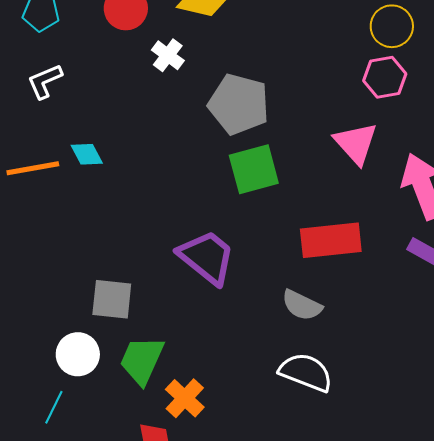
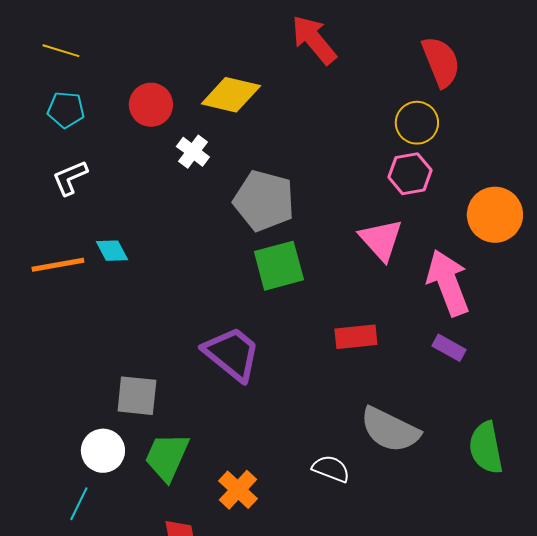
red rectangle: (331, 240) -> (356, 337), size x0.7
gray semicircle: (302, 305) -> (390, 430), moved, size x1.5
white semicircle: (306, 372) -> (331, 469), size x0.7
orange cross: (185, 398) -> (238, 490), moved

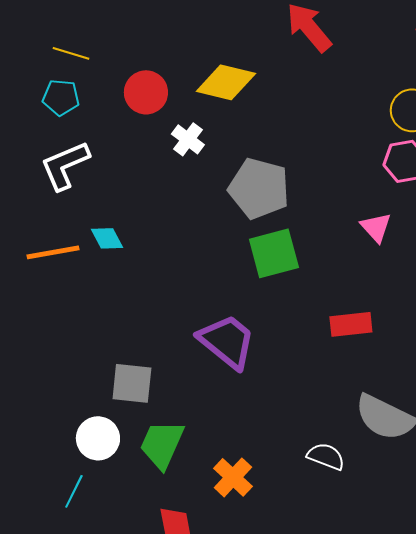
yellow line: (61, 51) -> (71, 53), moved
white L-shape: (70, 178) -> (65, 165), size x1.4
pink triangle: (381, 240) -> (376, 227), size x0.7

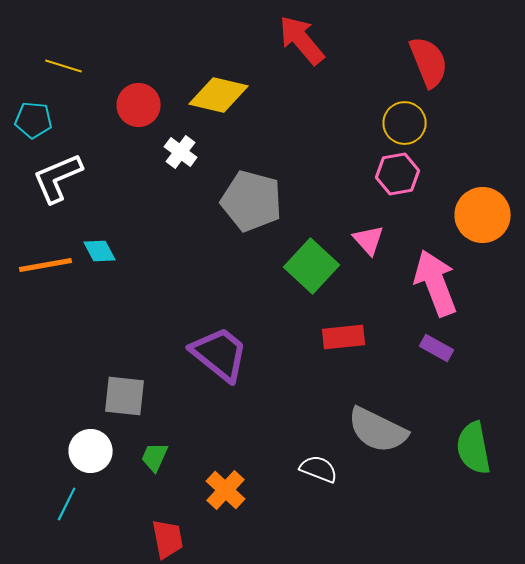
cyan pentagon: (61, 97) -> (34, 120), moved
green square: (274, 253) -> (312, 266), moved, turned -32
green trapezoid: (162, 444) -> (155, 457), size x0.6

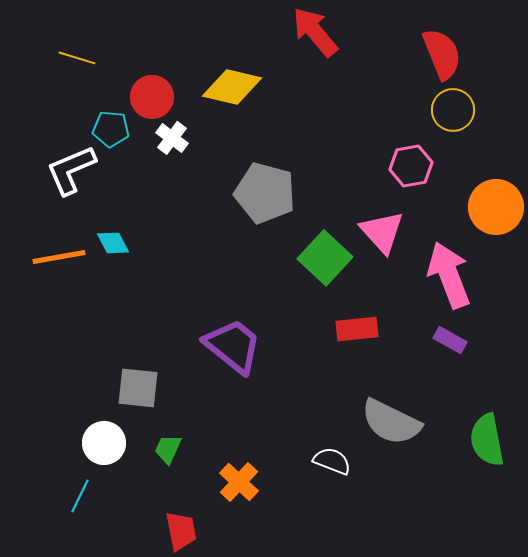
cyan pentagon: (34, 120) -> (111, 129), moved
yellow circle: (405, 123) -> (453, 110), moved
white cross: (181, 152) -> (172, 138), moved
pink triangle: (369, 240) -> (382, 232), size x1.4

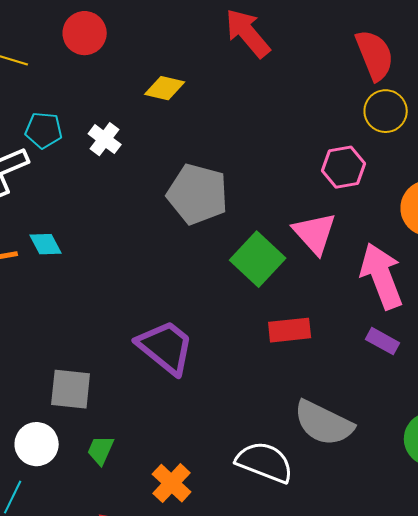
yellow diamond: (232, 87) -> (165, 88), size x0.7
red circle: (152, 97) -> (85, 33), moved
white semicircle: (332, 461) -> (265, 462), size x1.5

